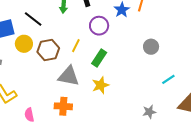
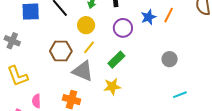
yellow circle: (24, 44) -> (86, 25), moved
yellow line: (76, 46) -> (89, 47), moved
brown hexagon: (48, 50) -> (61, 51), moved

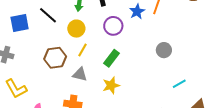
gray triangle: (83, 71) -> (80, 74), size x0.7

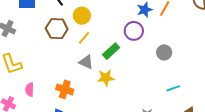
purple circle: (113, 26) -> (134, 31), moved
brown hexagon: (55, 58) -> (57, 29), moved
gray triangle: (80, 74) -> (86, 62), moved

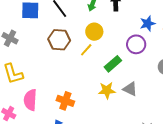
yellow circle: (82, 16) -> (94, 32), moved
gray triangle: (86, 62) -> (130, 89), moved
pink semicircle: (30, 90) -> (30, 100), size x1.5

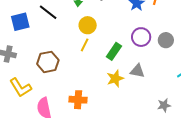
brown hexagon: (59, 40) -> (48, 62), moved
purple circle: (136, 44) -> (141, 37), moved

